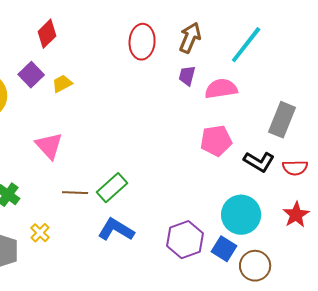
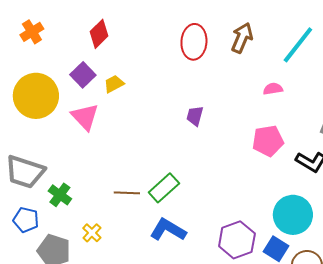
purple trapezoid: (187, 76) -> (195, 116), moved
pink semicircle: (221, 89) -> (273, 89), size x0.6
pink triangle: (49, 146) -> (85, 117), moved

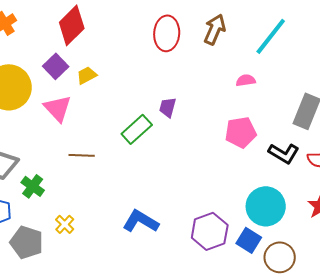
red diamond: (99, 34) -> (72, 25), size x1.4
green rectangle: (164, 188) -> (137, 129), moved
brown line: (127, 193) -> (82, 155), moved

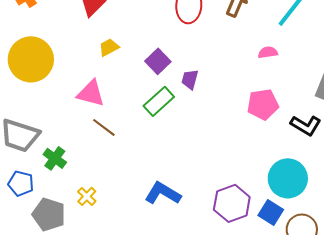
purple square: (56, 66) -> (158, 61), moved
pink triangle: (58, 108) -> (91, 93), moved, turned -32
brown line: (82, 155) -> (104, 127), turned 35

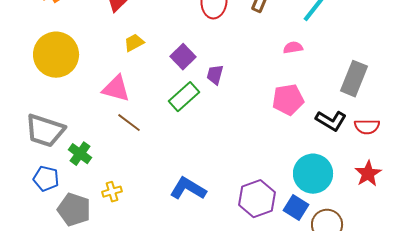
yellow cross: (87, 196) -> (112, 192), turned 30

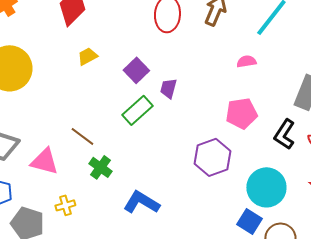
pink triangle: (116, 89) -> (44, 161), moved
black L-shape: (331, 121) -> (284, 134), turned 92
green cross: (80, 154) -> (100, 167), moved
purple hexagon: (257, 199) -> (212, 157), moved

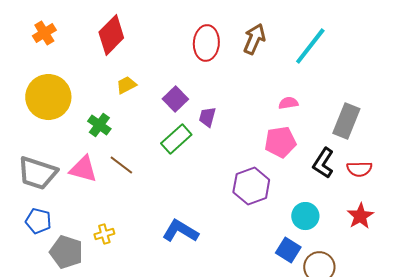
pink semicircle: (246, 61) -> (288, 103), moved
pink triangle: (44, 161) -> (83, 169), moved
green cross: (100, 167) -> (99, 125), moved
cyan circle: (266, 187) -> (305, 216), size x0.7

